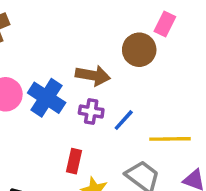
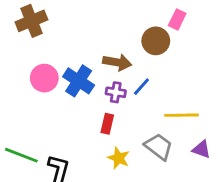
blue line: (124, 120) -> (141, 87), moved
red rectangle: (74, 161) -> (107, 124), moved

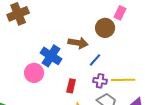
pink circle: (44, 78) -> (34, 73), moved
purple cross: (116, 92) -> (100, 81), moved

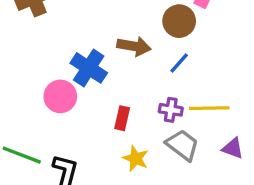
blue line: (95, 60) -> (179, 63), moved

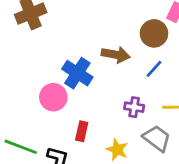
purple cross: (171, 110) -> (134, 107), moved
red rectangle: (122, 118) -> (82, 131), moved

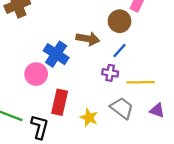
purple cross: (134, 107) -> (110, 73), moved
red rectangle: (82, 131) -> (60, 102), size x1.5

